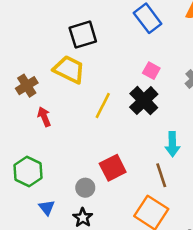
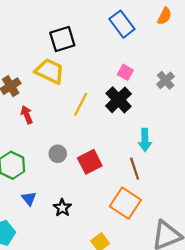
gray circle: (85, 188) -> (58, 154), moved

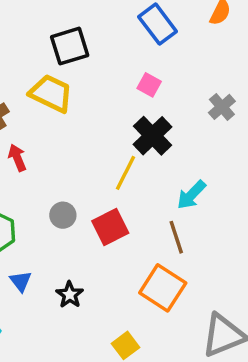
pink square: (125, 72) -> (149, 85), moved
yellow line: (81, 104) -> (125, 173), moved
cyan arrow: (145, 140) -> (191, 195), turned 45

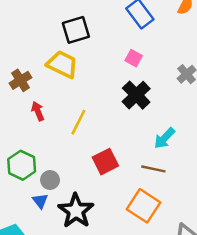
yellow line: (125, 173) -> (78, 122), moved
gray circle: (63, 215) -> (50, 180), moved
brown line: (176, 237) -> (153, 169), turned -60
black star: (70, 295) -> (76, 211), size x1.8

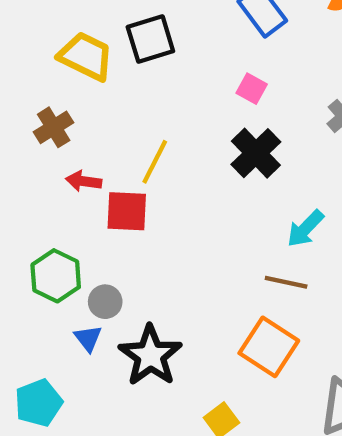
yellow trapezoid: (62, 64) -> (86, 56), moved
red arrow: (38, 111) -> (84, 181), turned -60
yellow line: (78, 122) -> (155, 162), moved
red square: (105, 162) -> (127, 211), moved, turned 30

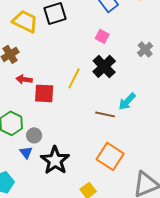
yellow line: (155, 162) -> (74, 78), moved
brown line: (286, 282) -> (105, 114), moved

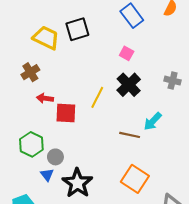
gray cross: (145, 49) -> (173, 81), moved, turned -35

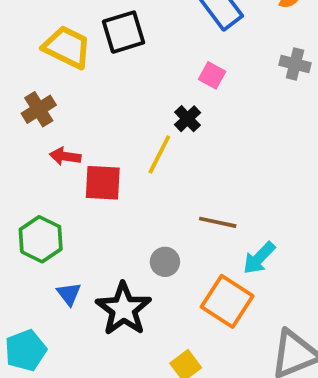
gray cross: (173, 81) -> (295, 64), moved
black cross: (129, 85) -> (188, 119), moved, size x0.6
cyan arrow: (153, 121) -> (259, 258), moved
gray circle: (55, 157) -> (165, 262), moved

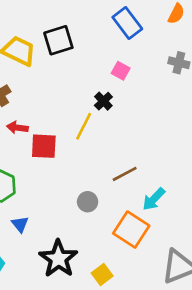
brown line: (218, 222) -> (125, 174), turned -40
black star: (124, 309) -> (58, 259), moved

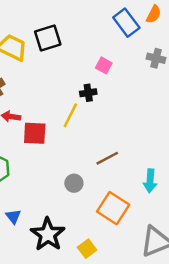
blue rectangle: (127, 23) -> (126, 23), moved
black cross: (103, 101) -> (88, 93), turned 35
cyan arrow: (154, 199) -> (150, 181), moved, turned -40
blue triangle: (20, 224) -> (13, 216), moved

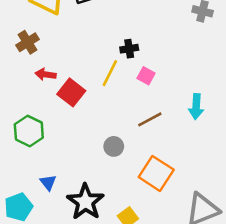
pink square: (104, 65) -> (146, 76), moved
red square: (35, 133) -> (71, 92), turned 35
cyan arrow: (150, 181) -> (196, 107), moved

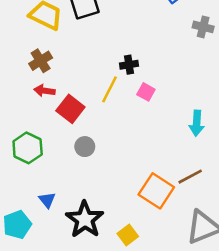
brown cross: (28, 42) -> (41, 61), moved
brown line: (150, 119) -> (190, 177), moved
gray circle: (114, 146) -> (85, 147), moved

